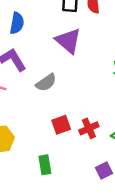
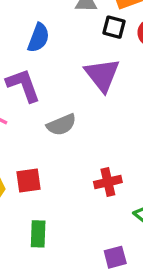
red square: (61, 125) -> (29, 180), moved
red cross: (89, 128) -> (108, 182), moved

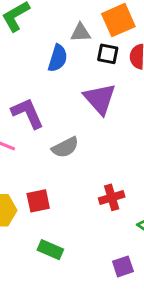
blue semicircle: (38, 38) -> (58, 58), moved
green rectangle: (38, 234) -> (50, 250), turned -65

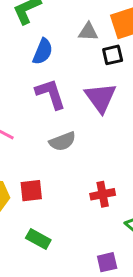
black square: (108, 54) -> (113, 55), turned -30
blue semicircle: (58, 58) -> (43, 51), moved
purple L-shape: (28, 113) -> (51, 94), moved

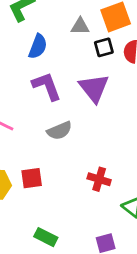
red cross: (103, 194) -> (99, 179), turned 30
green rectangle: (38, 239) -> (46, 237), moved

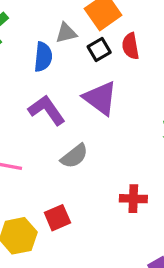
blue semicircle: (38, 46) -> (43, 57), moved

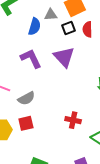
gray semicircle: (74, 156) -> (26, 98), moved

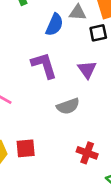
purple triangle: (64, 57) -> (87, 70), size x0.7
gray semicircle: (26, 98) -> (68, 106), moved

